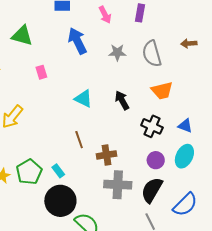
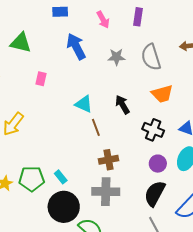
pink rectangle: (41, 72) -> (41, 79), turned 32
brown line: (79, 140) -> (96, 127), moved
green pentagon: (29, 172) -> (32, 179), turned 30
gray cross: (118, 185) -> (106, 192), moved

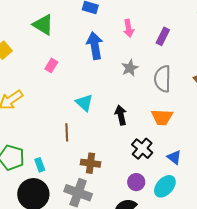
gray star: (116, 57) -> (130, 68), turned 30
brown line: (96, 127) -> (67, 132), moved

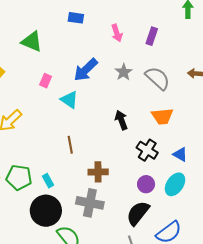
blue arrow: (95, 46) -> (86, 70), moved, turned -116
gray semicircle: (163, 79) -> (158, 78), turned 140
cyan triangle: (84, 103) -> (69, 100), moved

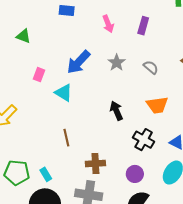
green triangle: (32, 42) -> (23, 36), size x0.7
gray semicircle: (158, 78) -> (151, 67), size x0.6
purple circle: (146, 184) -> (135, 174), moved

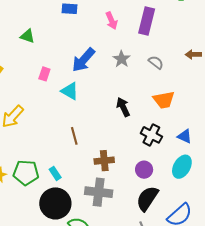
purple rectangle: (143, 26) -> (147, 21), size x1.5

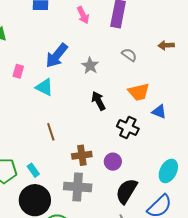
gray star: (121, 59) -> (90, 66), moved
blue triangle: (185, 136) -> (159, 112), moved
cyan ellipse: (182, 167) -> (168, 171), moved
purple circle: (144, 170) -> (113, 162), moved

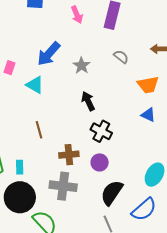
orange trapezoid: (139, 92) -> (148, 85), moved
black cross: (128, 128) -> (101, 131), moved
cyan rectangle: (33, 170) -> (20, 167), turned 32

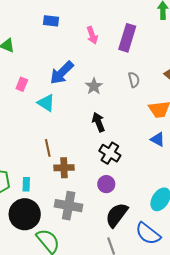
gray semicircle: (121, 57) -> (134, 80), turned 35
brown cross: (69, 155) -> (64, 168), moved
blue semicircle: (144, 209) -> (148, 234), turned 76

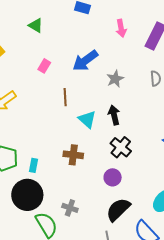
cyan triangle: (46, 103) -> (87, 119), moved
brown line: (48, 148) -> (65, 97), moved
gray cross: (69, 206) -> (70, 208), moved, size x0.6

